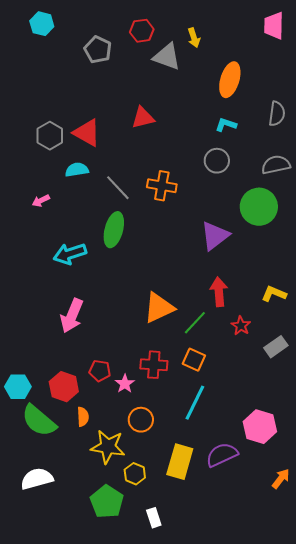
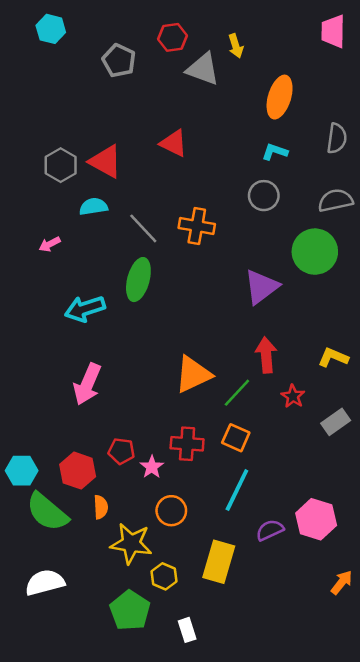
red triangle: (143, 118) -> (174, 143), turned 40
purple semicircle: (222, 455) -> (270, 530), moved, size x0.7

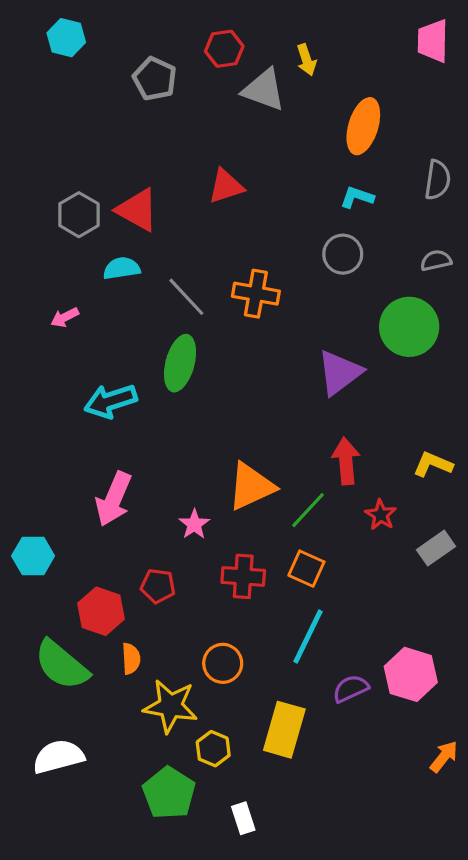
red triangle: (174, 143) -> (226, 186), turned -44
gray semicircle: (336, 200) -> (436, 260), size x0.7
pink star: (152, 467) -> (194, 524), moved
cyan hexagon: (22, 471) -> (33, 556), moved

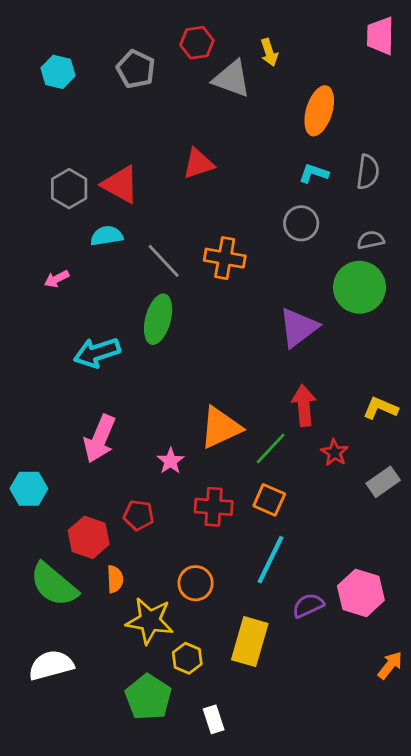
cyan hexagon: (66, 38) -> (58, 72), moved
gray semicircle: (438, 180) -> (368, 172), moved
gray semicircle: (436, 260) -> (371, 240), moved

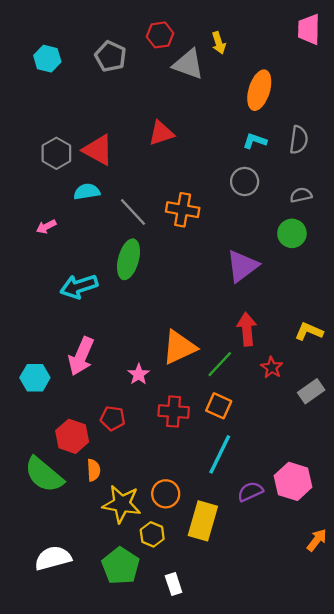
green circle: (360, 287) -> (292, 233), size x0.7
cyan hexagon: (29, 489) -> (35, 378), moved
orange circle: (196, 583) -> (166, 494), moved
white semicircle: (51, 665) -> (53, 558), moved

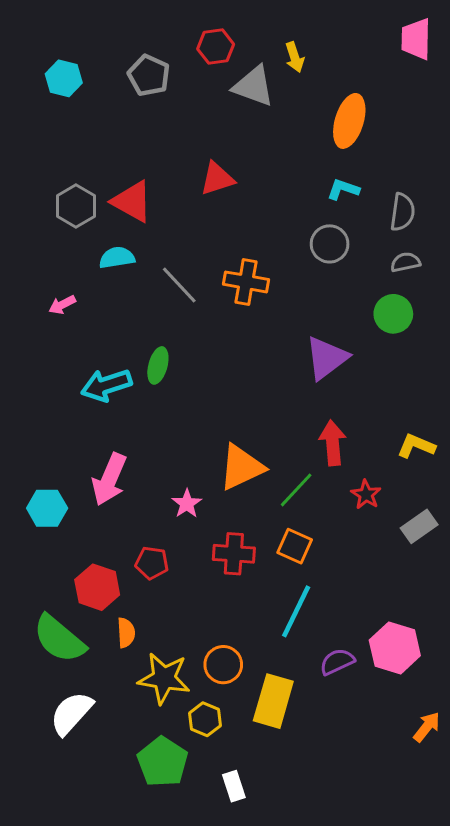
gray semicircle: (299, 140) -> (402, 212), moved
green ellipse: (128, 259) -> (158, 365), moved, size x0.7
white semicircle: (53, 558) -> (71, 713), moved, turned -33

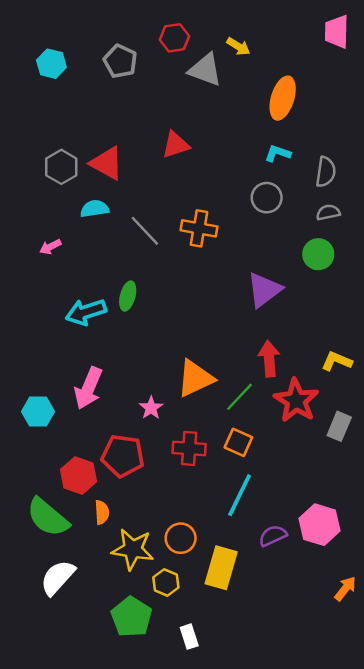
yellow arrow: (295, 57) -> (238, 46), turned -40
red star: (366, 495) -> (296, 401), size x1.8
gray rectangle: (419, 526) -> (339, 426), turned -32
red pentagon: (152, 563) -> (123, 456), size x1.6

